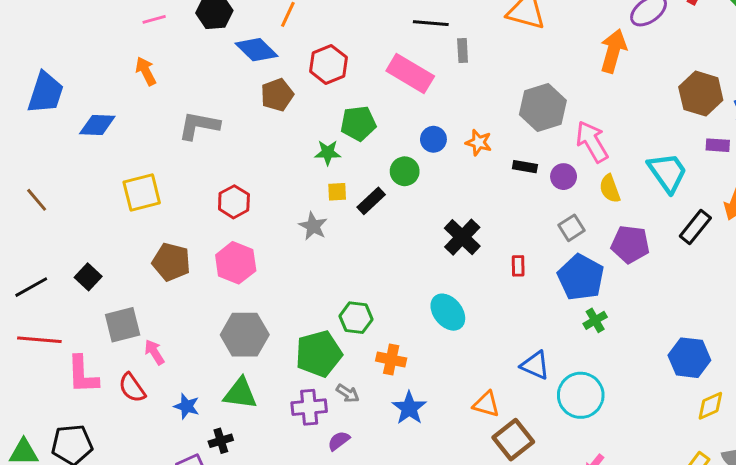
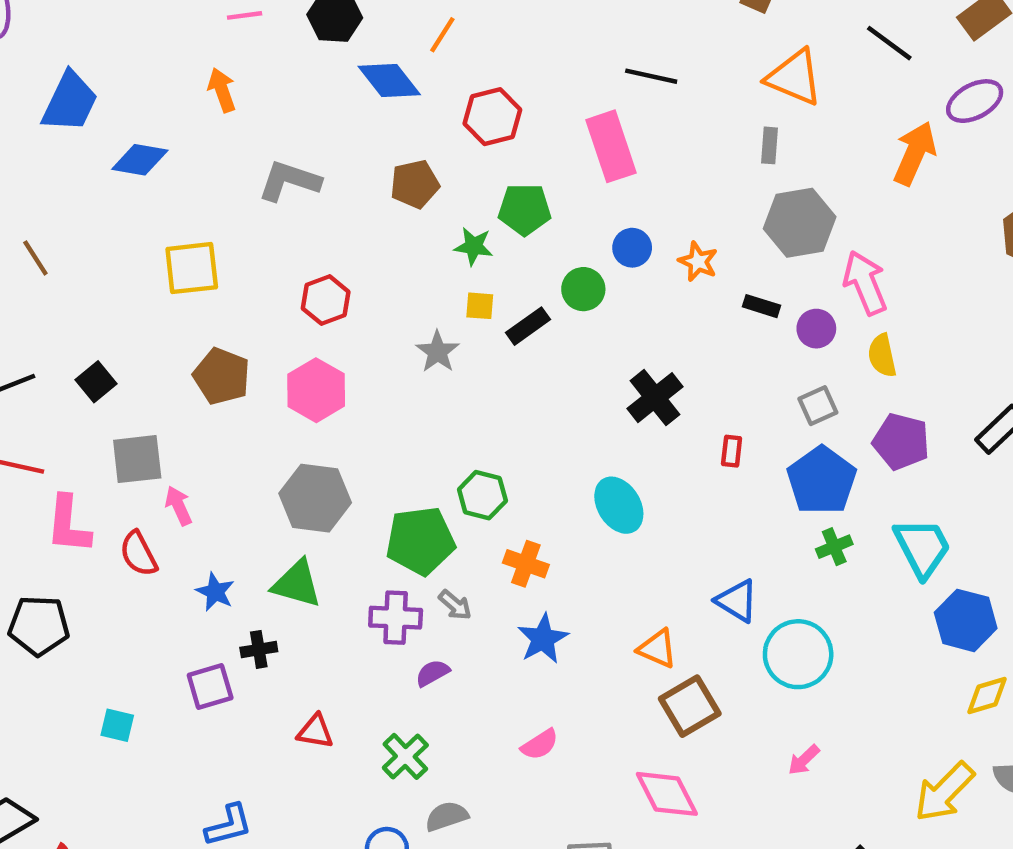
gray rectangle: (463, 51) -> (769, 145), moved
pink rectangle: (410, 74) -> (611, 146), turned 33
brown pentagon: (277, 95) -> (415, 184), moved
cyan trapezoid: (667, 172) -> (922, 547), moved

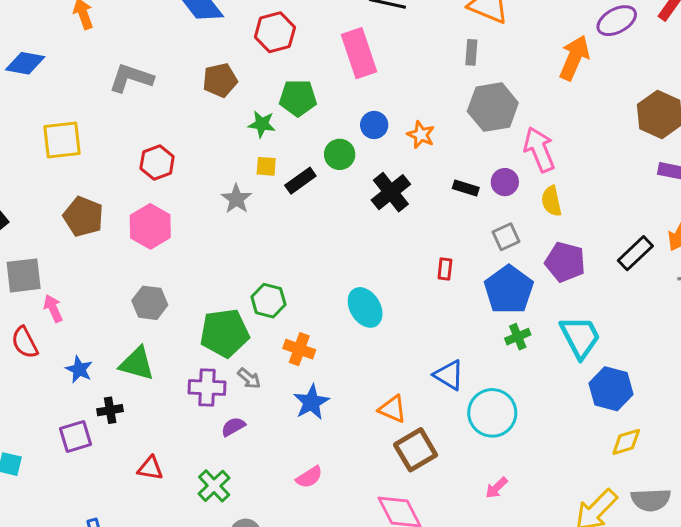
black rectangle: (761, 306) -> (466, 188), moved
black cross: (655, 398) -> (391, 192), moved
gray hexagon: (315, 498) -> (150, 303), size x0.7

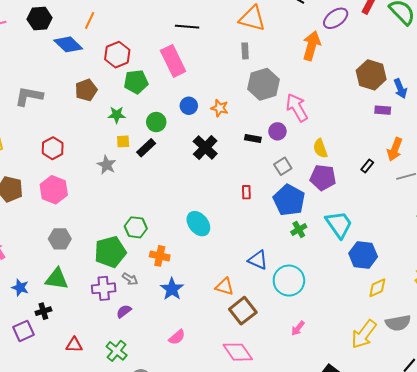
green pentagon: (298, 98) -> (136, 82), moved
green circle: (340, 154) -> (156, 122), moved
yellow semicircle: (551, 201) -> (320, 148), moved
black rectangle: (635, 253) -> (367, 166), size x0.6

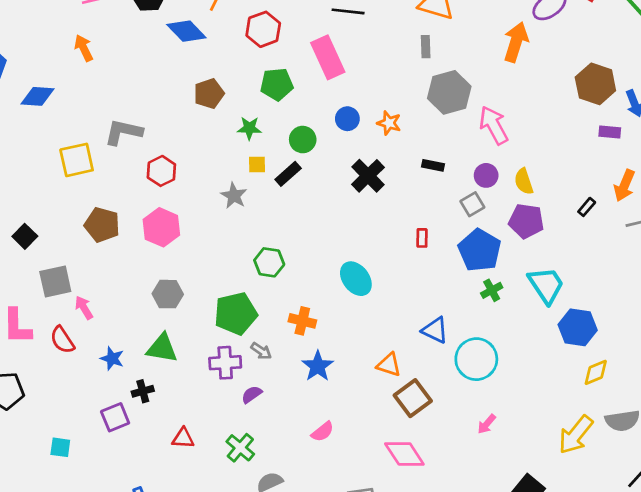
red hexagon: (117, 55) -> (263, 29), moved
gray L-shape: (29, 96) -> (123, 132), moved
purple circle: (277, 131) -> (486, 175), moved
green hexagon: (136, 227) -> (269, 262), moved

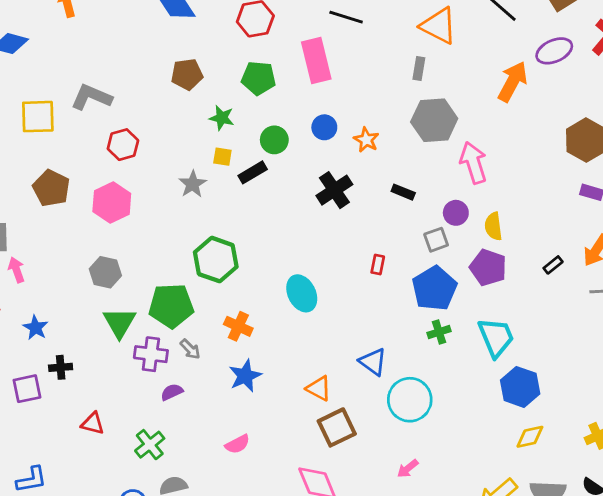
green hexagon: (269, 262) -> (216, 260), size x1.4
green triangle: (162, 348) -> (119, 322), moved, turned 40

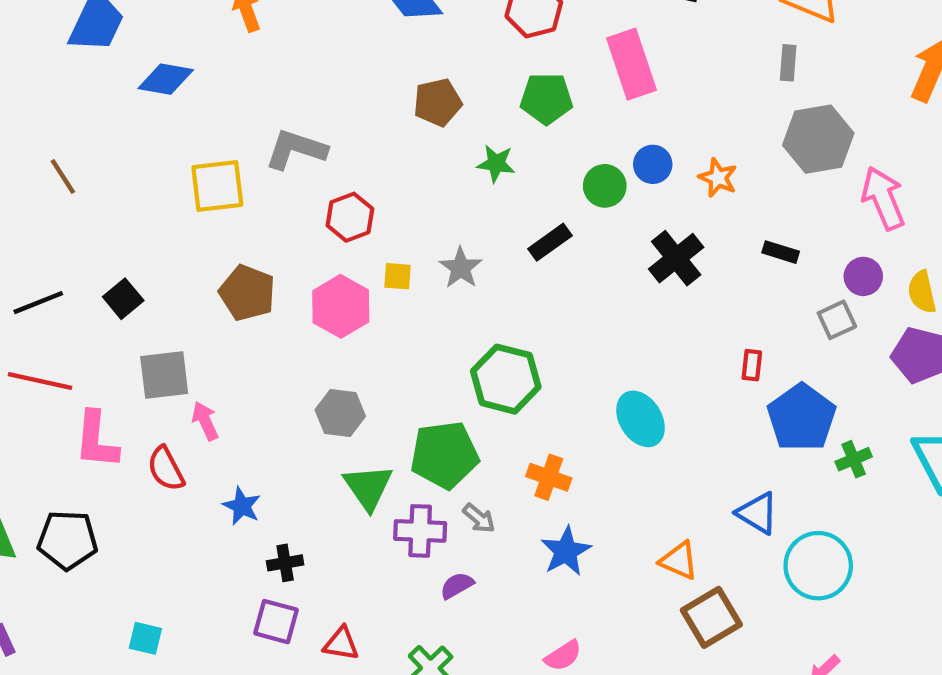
green circle: (274, 140) -> (605, 186), moved
yellow square: (222, 157) -> (398, 276), moved
blue pentagon: (434, 288) -> (802, 418), moved
purple square: (27, 389) -> (276, 622), moved, turned 32

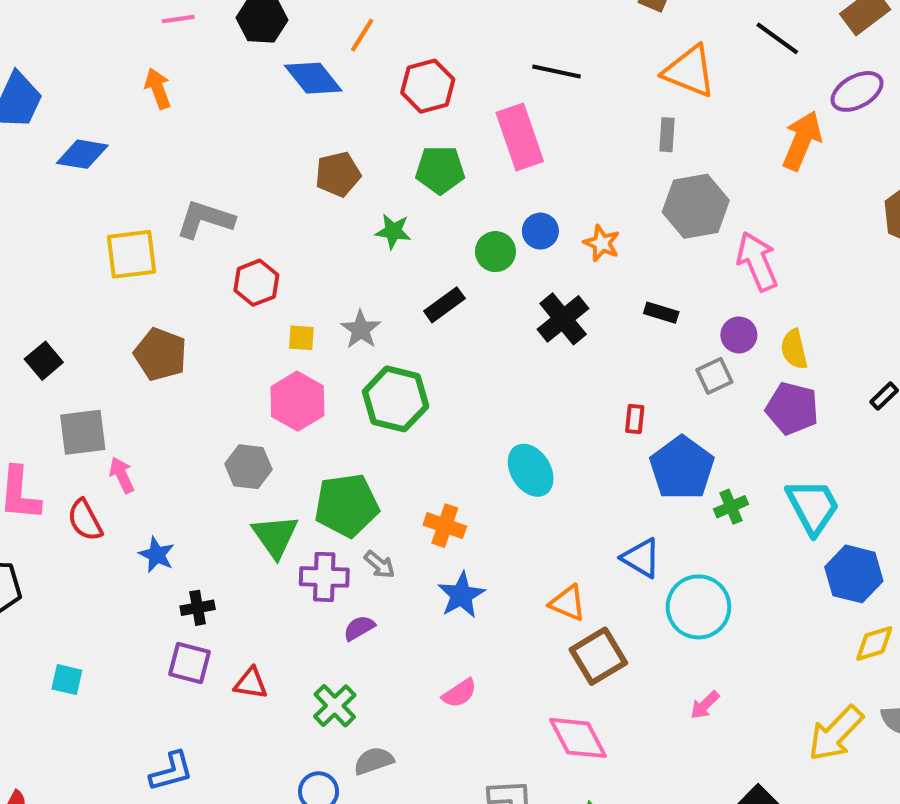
pink hexagon: (341, 306) -> (297, 401), moved
green hexagon: (506, 379) -> (396, 399), moved

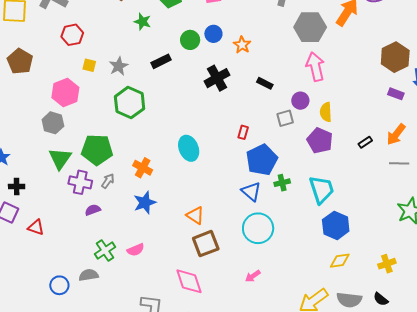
gray hexagon: (696, 206) -> (310, 27), moved
pink hexagon: (297, 401) -> (65, 92), moved
blue triangle: (641, 558) -> (251, 192), moved
gray arrow: (379, 565) -> (108, 181), turned -105
green cross: (335, 706) -> (105, 251), moved

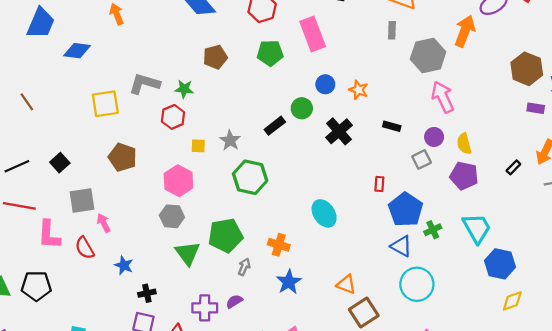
green star: (143, 22) -> (184, 89), moved
green circle: (190, 40) -> (302, 108), moved
purple cross: (80, 182) -> (205, 308), moved

